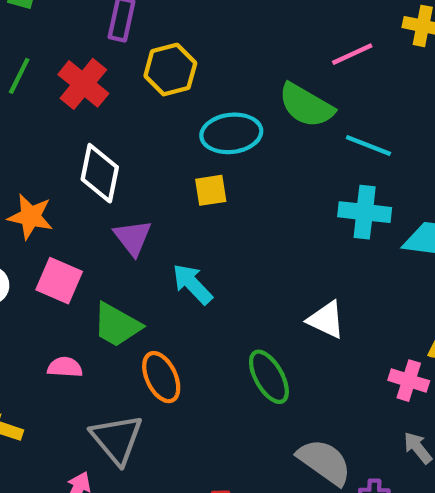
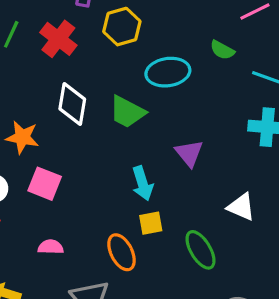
green semicircle: (306, 105) -> (222, 50), size x0.6
yellow square: (211, 190) -> (151, 223), moved
purple triangle: (133, 238) -> (189, 153), moved
cyan arrow: (192, 284) -> (142, 183), turned -152
green trapezoid: (117, 325) -> (127, 112), moved

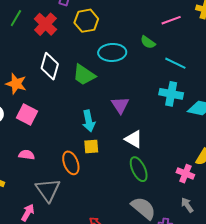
white triangle: (241, 207) -> (134, 139), moved
green ellipse: (200, 250) -> (139, 169), moved

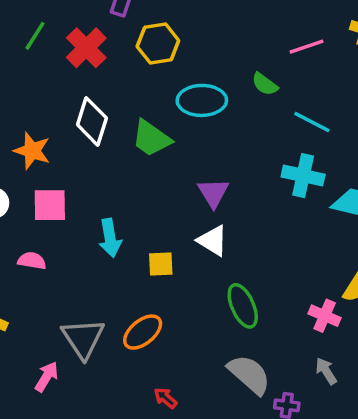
pink square: (27, 114) -> (50, 205), turned -30
cyan arrow: (89, 121) -> (110, 238), moved
white triangle: (134, 139) -> (213, 241), moved
pink semicircle: (27, 155) -> (32, 261), moved
orange ellipse: (71, 163) -> (143, 332), moved, turned 70

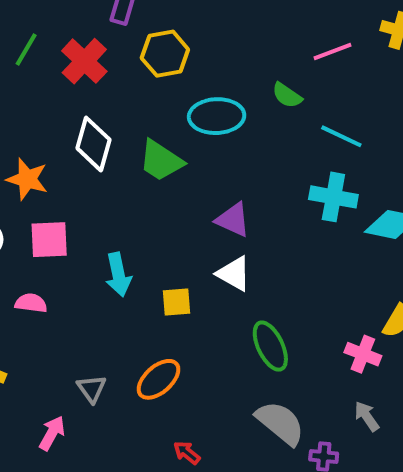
purple triangle: (213, 193) -> (233, 220), turned -32
gray triangle: (83, 338) -> (92, 389), size x0.6

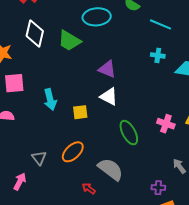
cyan cross: (333, 197) -> (158, 55), size x0.6
pink cross: (363, 354) -> (166, 124), moved
gray semicircle: (280, 423) -> (111, 169), moved

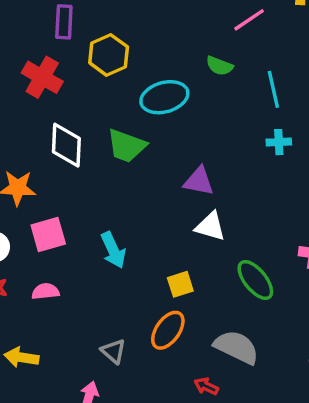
cyan line: (160, 24) -> (273, 89), turned 65
yellow square: (80, 112) -> (180, 284), moved

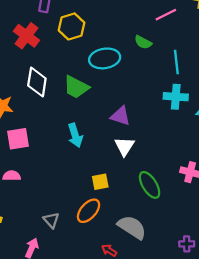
cyan cross: (279, 142) -> (176, 97), size x1.5
white triangle: (210, 226) -> (124, 146), turned 40
cyan arrow: (113, 250) -> (75, 135), moved

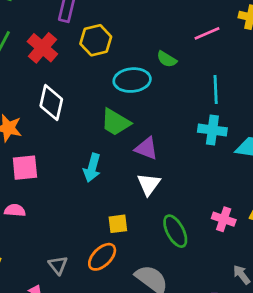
green semicircle: (143, 42) -> (167, 59), moved
green trapezoid: (76, 87) -> (116, 122), moved
cyan arrow: (75, 135) -> (92, 168), turned 30

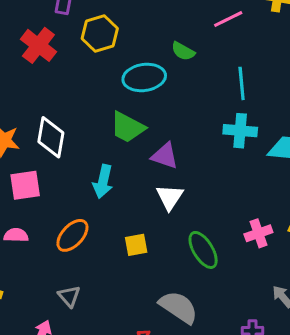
white diamond: (51, 103) -> (51, 137), moved
pink cross: (224, 219) -> (258, 233), turned -35
orange ellipse: (102, 257) -> (72, 235), moved

